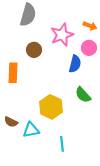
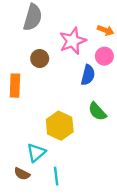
brown semicircle: (11, 122) -> (22, 174), moved
cyan triangle: (31, 130) -> (36, 153), turned -30
cyan line: (62, 144) -> (56, 176), moved

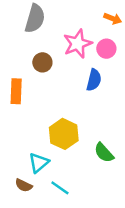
orange arrow: (106, 30) -> (113, 19), moved
pink circle: (104, 56) -> (106, 49), moved
green semicircle: (97, 111) -> (104, 153), moved
cyan line: (56, 176) -> (60, 188), turned -48

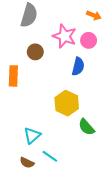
pink star: (78, 44) -> (65, 36), turned -30
yellow hexagon: (64, 134) -> (67, 103), moved
brown semicircle: (24, 185) -> (27, 163), moved

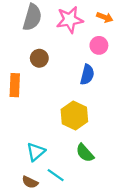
pink star: (65, 36) -> (70, 20), moved, turned -30
green semicircle: (86, 127) -> (85, 153), moved

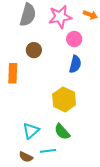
pink circle: (99, 45) -> (74, 39), moved
green semicircle: (85, 153) -> (62, 132), moved
cyan line: (56, 175) -> (48, 151), turned -42

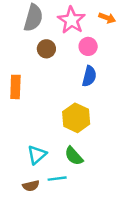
pink star: (60, 17) -> (71, 20), turned -30
brown circle: (34, 50) -> (46, 49), moved
brown semicircle: (26, 157) -> (31, 186), turned -40

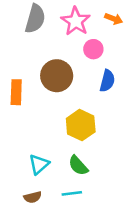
brown circle: (46, 49) -> (57, 76), moved, size x1.6
blue semicircle: (89, 76) -> (107, 81), moved
cyan line: (57, 179) -> (72, 193), moved

